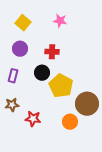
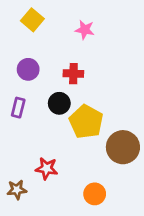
yellow square: (23, 23) -> (32, 20), moved
brown star: (12, 105) -> (17, 190), moved
orange circle: (70, 122) -> (95, 194), moved

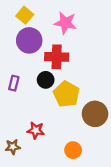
pink star: (85, 30) -> (65, 23), size x1.5
purple circle: (28, 69) -> (29, 40), moved, size x1.5
red cross: (73, 74) -> (57, 57), size x1.5

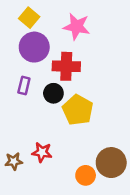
purple rectangle: (14, 83) -> (24, 86), moved
brown circle: (95, 114) -> (111, 163), moved
brown star: (13, 147) -> (14, 161), moved

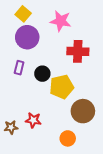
red cross: (66, 66) -> (78, 51), moved
yellow pentagon: (78, 110) -> (62, 87), turned 30
brown circle: (111, 163) -> (83, 111), moved

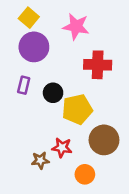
red star: (33, 120) -> (62, 148), moved
brown star: (11, 127) -> (40, 160), moved

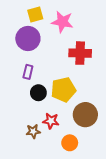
yellow square: (29, 18) -> (35, 14), moved, turned 35
purple rectangle: (24, 85) -> (28, 72), moved
black circle: (53, 93) -> (38, 93), moved

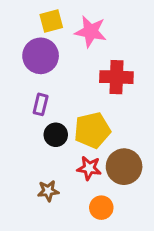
red star: (51, 121) -> (89, 168), moved

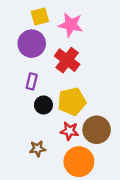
red cross: (116, 77) -> (67, 60), moved, turned 35
orange circle: (101, 208) -> (79, 162), size x1.6

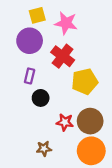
yellow pentagon: (72, 101) -> (85, 81), moved
brown star: (38, 149) -> (44, 149), moved
orange circle: (79, 162) -> (91, 151), moved

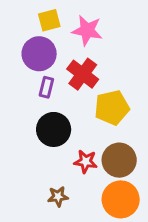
purple rectangle: (30, 76) -> (46, 87), moved
black circle: (41, 98) -> (54, 129), size x1.5

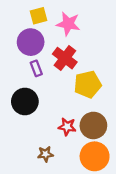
purple rectangle: (46, 87) -> (36, 68), turned -35
black circle: (54, 129) -> (25, 101), moved

